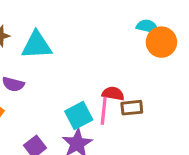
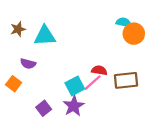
brown rectangle: (132, 108) -> (126, 80), moved, size x1.5
pink line: (104, 111) -> (93, 83), turned 42

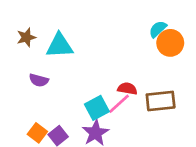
cyan semicircle: (124, 22) -> (158, 29), turned -56
orange square: (14, 84) -> (37, 133), moved

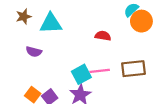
red semicircle: (127, 89) -> (103, 36), moved
pink line: (119, 104) -> (100, 71), turned 36

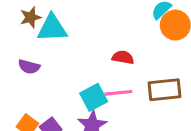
brown star: (24, 17) -> (31, 17), moved
red semicircle: (103, 36) -> (123, 57), moved

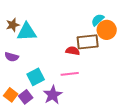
brown rectangle: (165, 90) -> (88, 42), moved
cyan square: (94, 97) -> (36, 77), moved

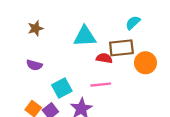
orange circle: (107, 30) -> (145, 63), moved
cyan triangle: (27, 32) -> (85, 36), moved

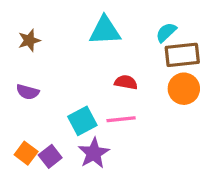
cyan triangle: (85, 36) -> (105, 31), moved
brown rectangle: (121, 48) -> (182, 55), moved
cyan square: (62, 88) -> (82, 121), moved

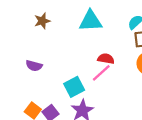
brown star: (29, 40) -> (42, 21), moved
pink line: (121, 119) -> (101, 73), moved, turned -36

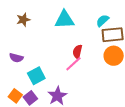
red semicircle: (106, 59) -> (77, 52), turned -88
cyan square: (74, 87) -> (36, 76), moved

